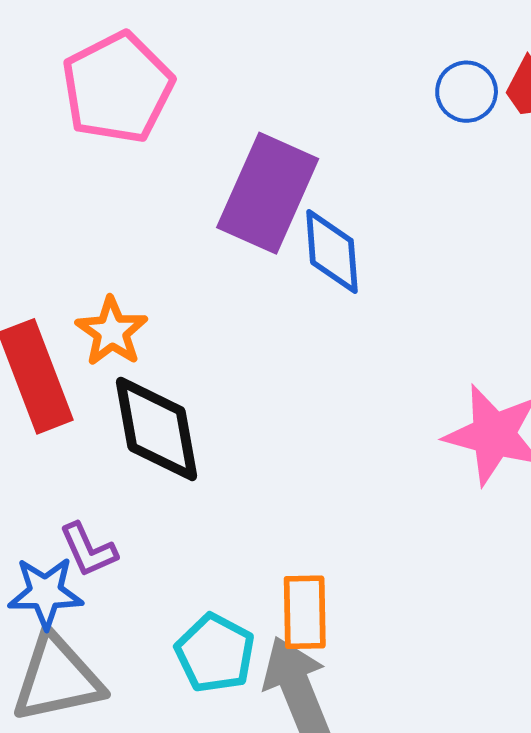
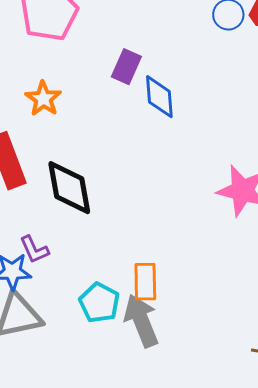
purple rectangle: (268, 193) -> (126, 67), size x0.6
orange star: (112, 331) -> (43, 99), moved

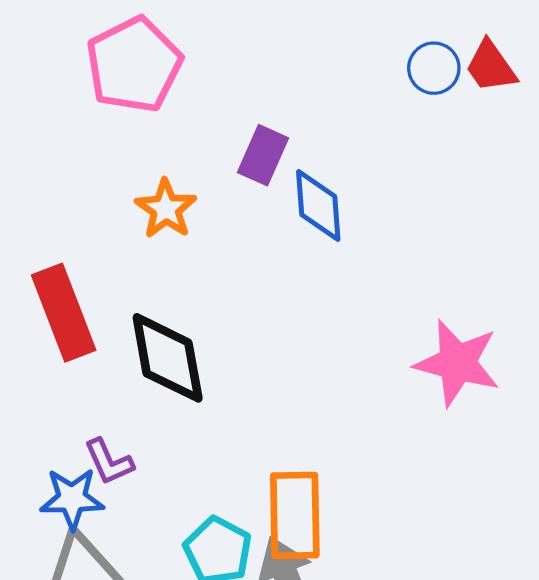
orange star: (43, 99) -> (166, 209), moved
orange rectangle: (145, 282) -> (295, 515), size x1.4

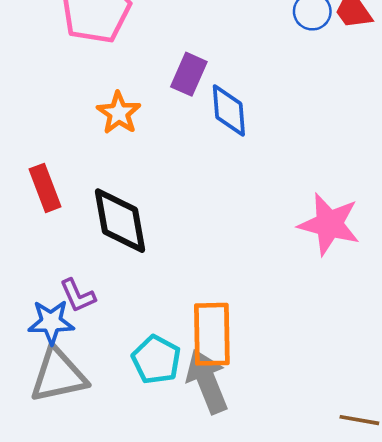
red rectangle: (64, 313) -> (45, 188), size x0.7

